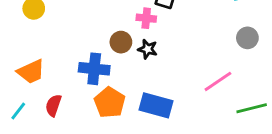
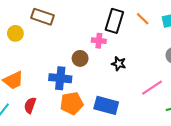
black star: (148, 49) -> (119, 64), moved
orange pentagon: (110, 103) -> (72, 103), turned 30

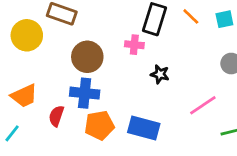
yellow circle: (15, 33) -> (27, 35), size x1.5
brown circle: (80, 58) -> (87, 57), moved, size x1.5
red semicircle: (30, 105) -> (56, 116), moved

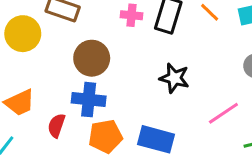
pink cross: (134, 45) -> (132, 15), moved
black star: (160, 74) -> (174, 78), size x1.4

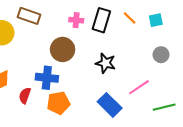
brown circle: (92, 58) -> (63, 49), moved
blue rectangle: (156, 139) -> (110, 105), moved, turned 30

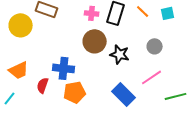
brown circle: (63, 49) -> (95, 41), moved
gray circle: (161, 55) -> (155, 46), moved

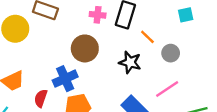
orange line: (143, 11) -> (147, 37), moved
brown circle: (95, 41) -> (85, 48), moved
blue cross: (64, 68) -> (65, 79), turned -30

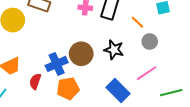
orange line: (147, 37) -> (137, 22), moved
brown circle: (85, 48) -> (81, 54), moved

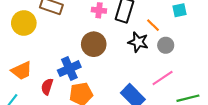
black star: (114, 50) -> (138, 42), moved
brown circle: (81, 54) -> (94, 44), moved

